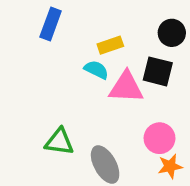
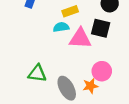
cyan semicircle: (96, 70) -> (61, 27), turned -35
orange star: (170, 166) -> (90, 86), moved

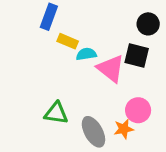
yellow rectangle: (70, 11) -> (68, 41), moved, turned 42
pink triangle: (80, 38) -> (111, 69), turned 35

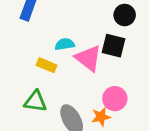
yellow rectangle: (68, 41) -> (47, 65), moved

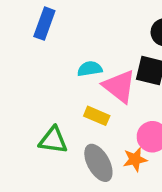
yellow rectangle: (47, 65) -> (97, 116), moved

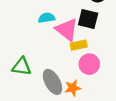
yellow rectangle: (97, 116) -> (79, 45), moved, turned -35
orange star: (135, 159) -> (73, 88), moved

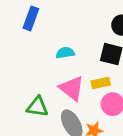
pink triangle: (67, 30) -> (72, 88), moved

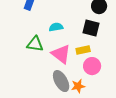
green triangle: (37, 107) -> (35, 44), moved

